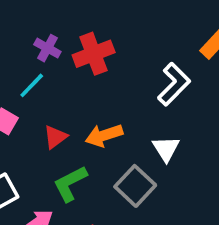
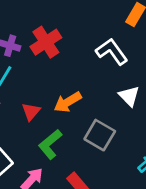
white L-shape: (174, 84) -> (112, 52), turned -68
white triangle: (166, 149) -> (129, 96), moved

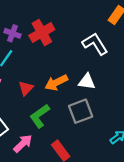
white triangle: (129, 96) -> (87, 82), moved, turned -42
gray square: (100, 135) -> (81, 111), turned 35

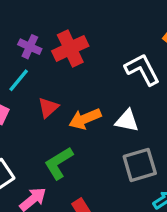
red triangle: (26, 88) -> (48, 107), moved
gray square: (81, 111) -> (140, 165), moved

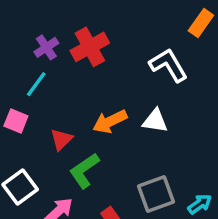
purple cross: (30, 47) -> (46, 47), turned 35
red triangle: (48, 107) -> (61, 140), moved
gray square: (140, 165) -> (156, 194), moved

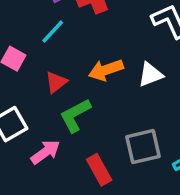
cyan line: (36, 84) -> (53, 32), moved
white triangle: (155, 121) -> (150, 75), turned -36

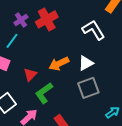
cyan line: (53, 32) -> (12, 41), moved
gray square: (143, 147) -> (88, 88), moved

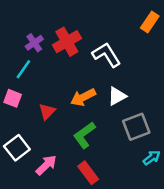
white L-shape: (93, 30) -> (106, 55), moved
gray square: (88, 88) -> (136, 127), moved
green L-shape: (44, 93) -> (84, 135), moved

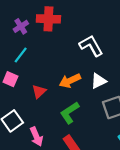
red cross: (67, 42) -> (48, 19), moved, turned 30
purple cross: (34, 43) -> (21, 26), moved
pink arrow: (46, 165) -> (36, 137), turned 108

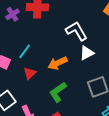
cyan line: (21, 55) -> (25, 51), moved
white triangle: (99, 81) -> (87, 53), moved

